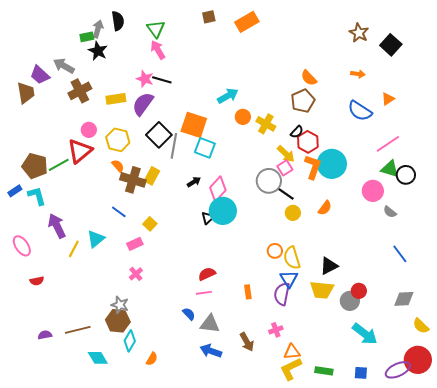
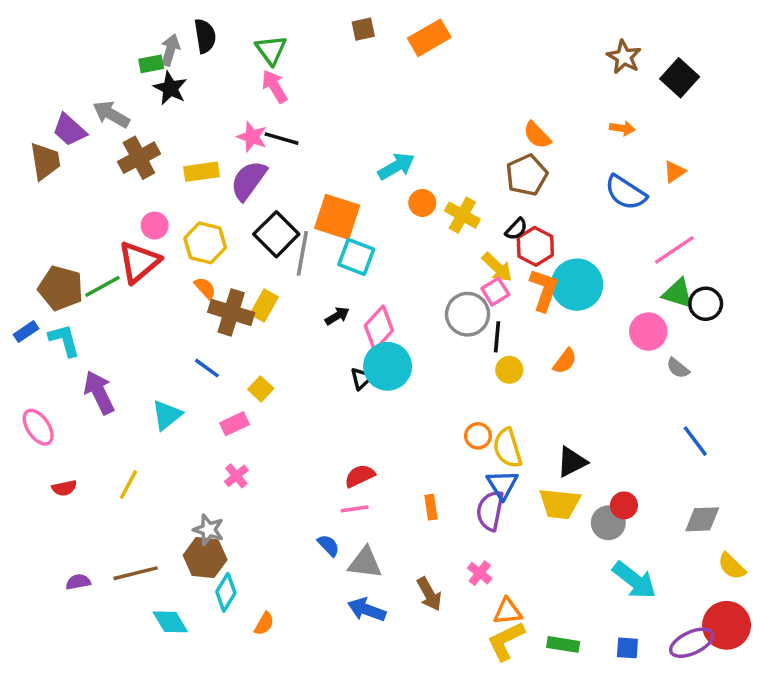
black line: (286, 194) -> (497, 337), turned 60
yellow line: (74, 249) -> (129, 485), moved
pink cross: (276, 330) -> (480, 573), turned -32

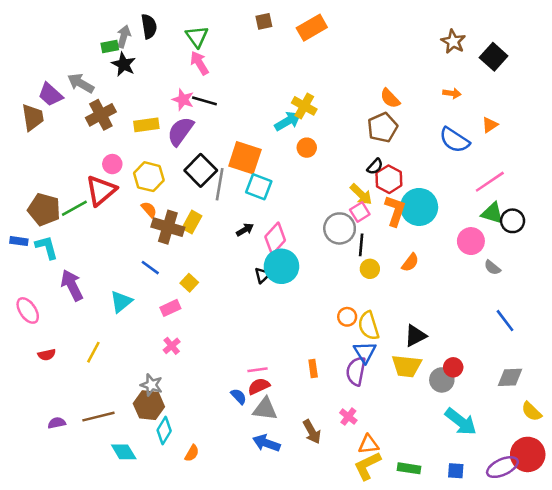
yellow cross: (462, 215) -> (304, 106), moved
blue rectangle: (26, 332) -> (19, 241), turned 42
red semicircle: (360, 476) -> (259, 386), moved

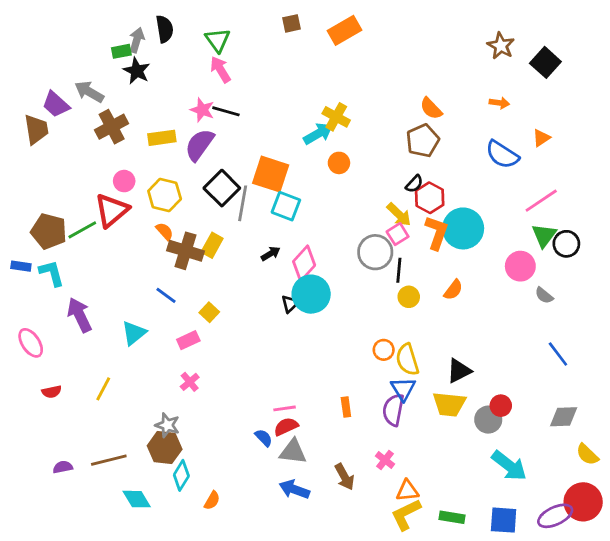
green triangle: (492, 213) -> (544, 235), turned 50
blue square: (456, 471) -> (504, 520), size x1.5

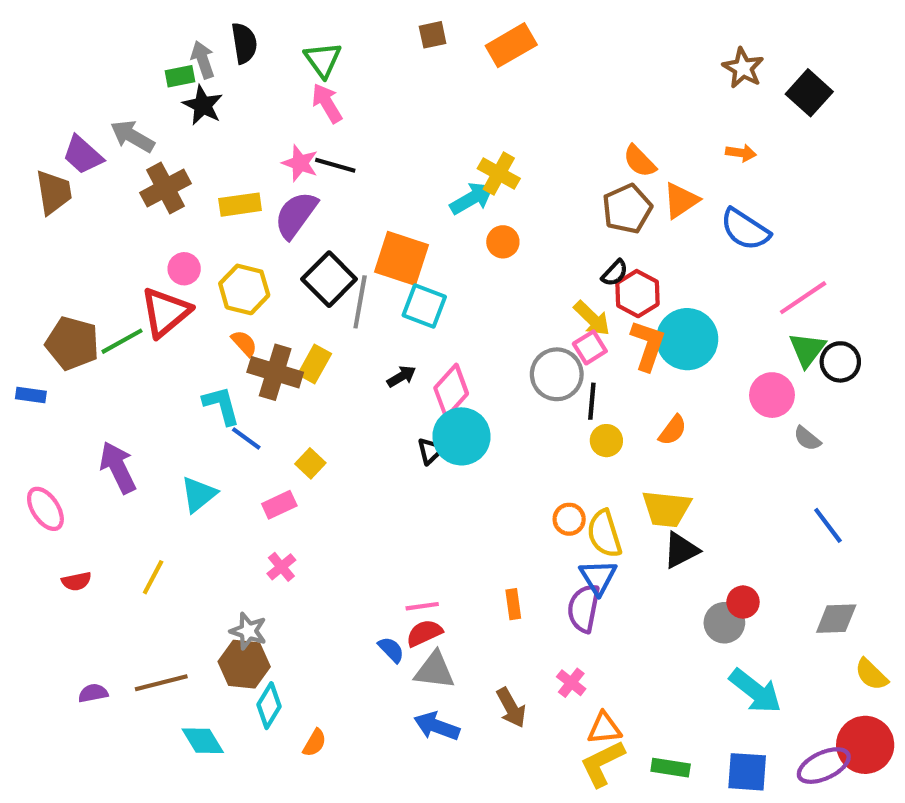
gray arrow: (137, 40) -> (203, 60), turned -35
orange triangle: (541, 138) -> (681, 200), moved, size x1.4
cyan L-shape: (52, 273) -> (221, 405), moved
yellow trapezoid: (449, 404) -> (666, 509), moved

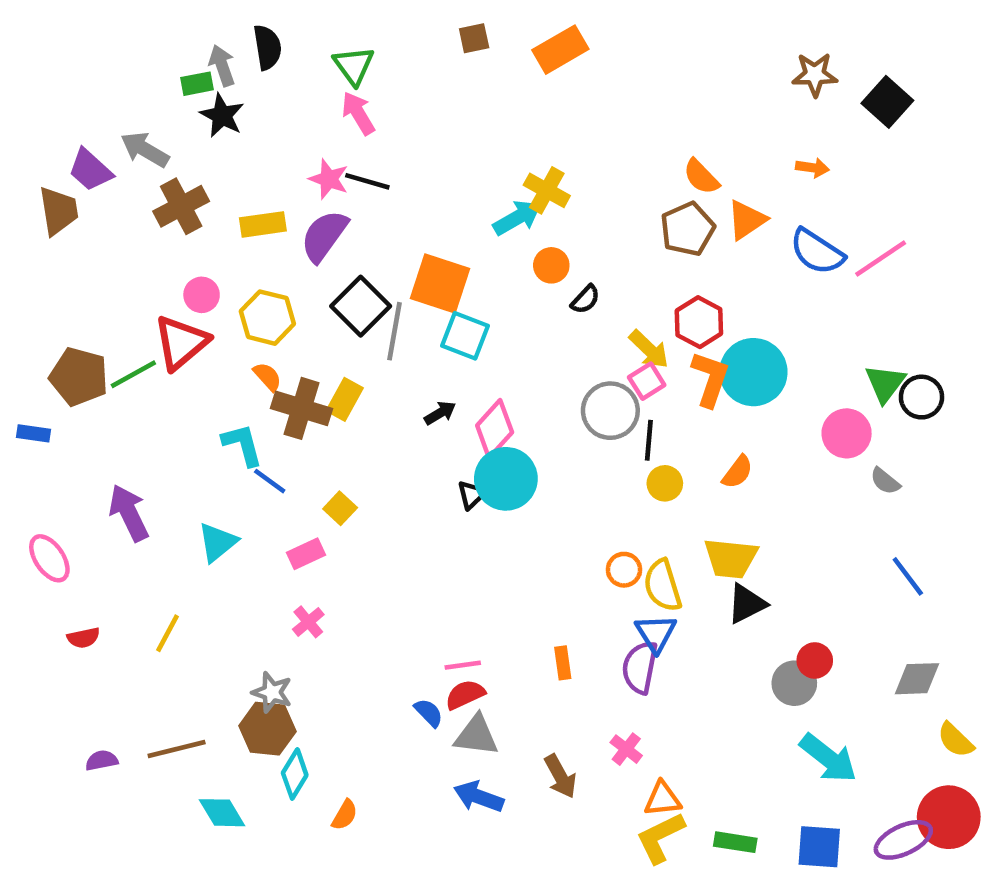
brown star: (743, 68) -> (815, 75), turned -30
black semicircle: (615, 273) -> (585, 299), moved
pink line: (803, 298) -> (881, 259), moved

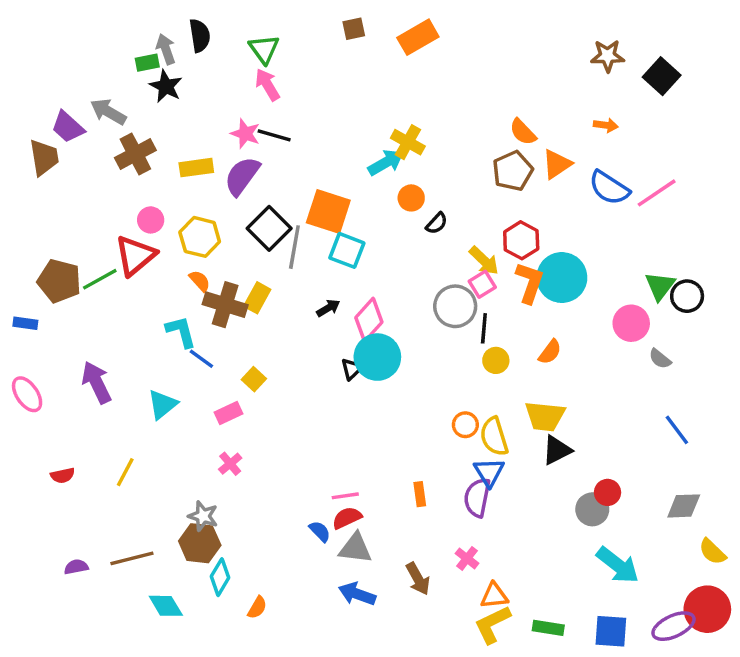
pink ellipse: (49, 558) -> (27, 394), moved

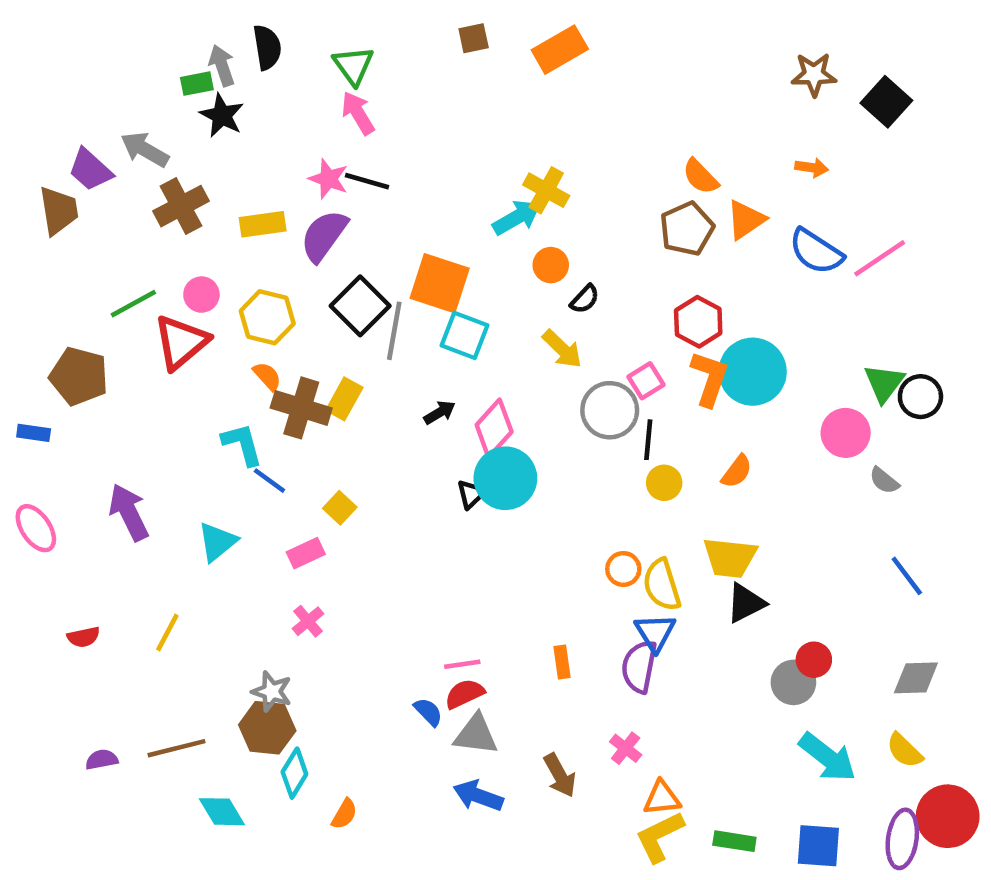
yellow arrow: (484, 261) -> (562, 349), moved
green line: (100, 279) -> (133, 304), moved
yellow semicircle: (712, 552) -> (905, 750), moved
purple ellipse: (673, 626) -> (902, 839), turned -57

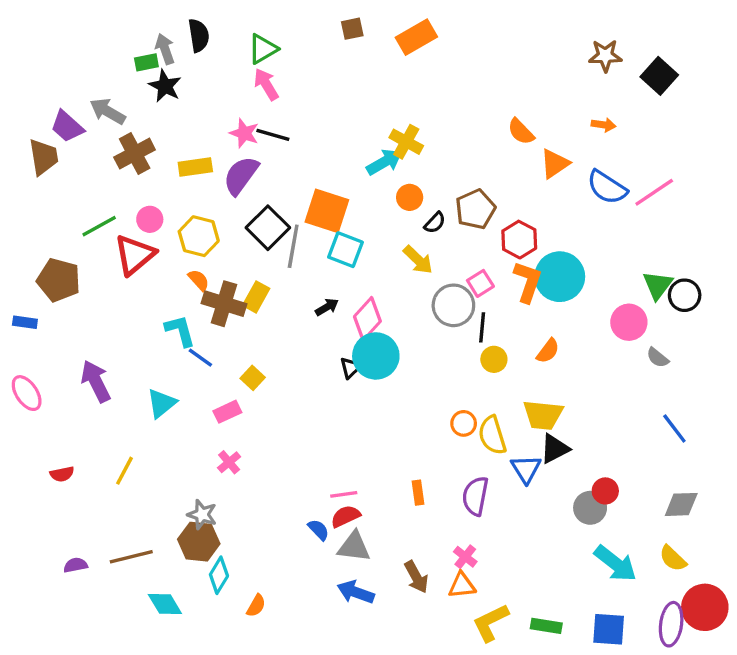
green triangle: (353, 65) -> (263, 49), turned 36
brown pentagon: (687, 229) -> (475, 209), moved
blue triangle: (655, 633) -> (526, 469), moved
orange triangle: (662, 798) -> (462, 585), moved

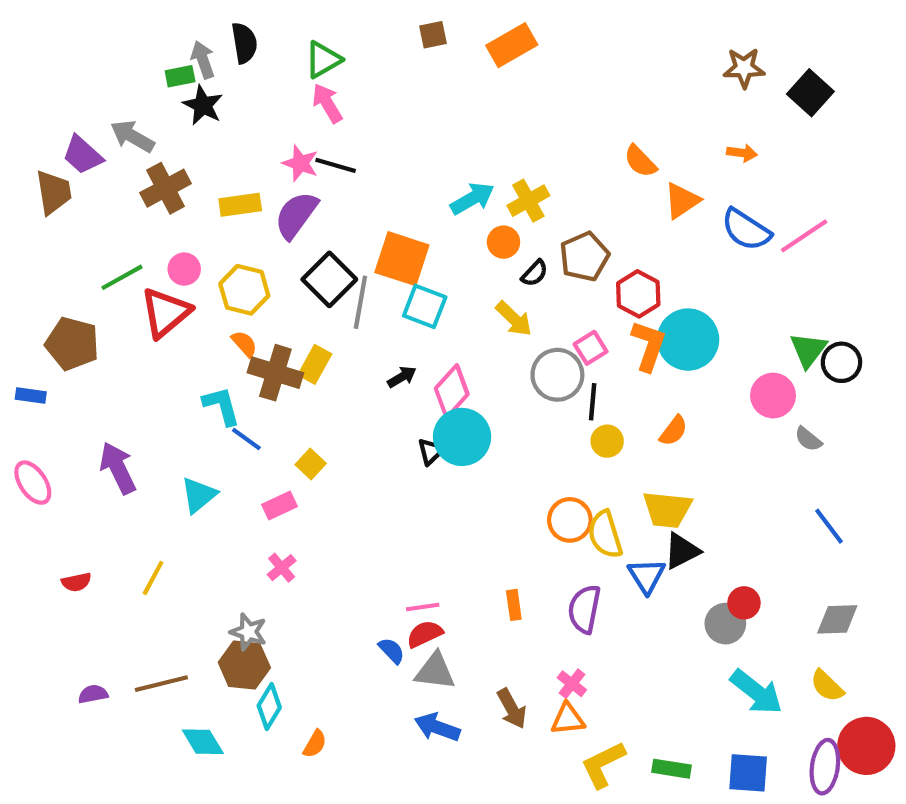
yellow cross: (406, 142) -> (528, 201), moved, turned 32
orange circle: (464, 423) -> (570, 520), size x1.4

